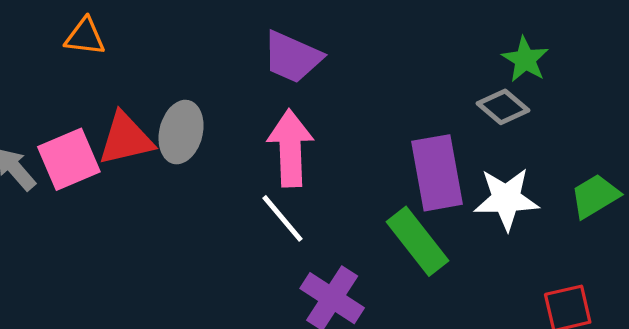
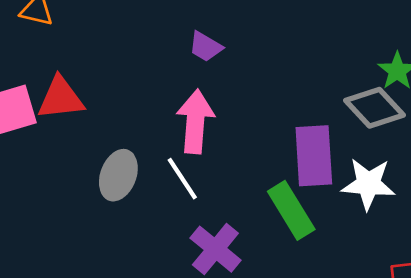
purple trapezoid: (292, 57) -> (206, 47), size x0.7
gray diamond: (503, 107) -> (375, 108), size x1.4
gray ellipse: (181, 132) -> (118, 175), moved

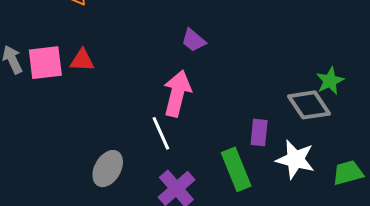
red triangle: (61, 98) -> (82, 60), size x0.7
purple rectangle: (314, 156) -> (259, 133), size x0.6
gray ellipse: (118, 175) -> (108, 169), moved

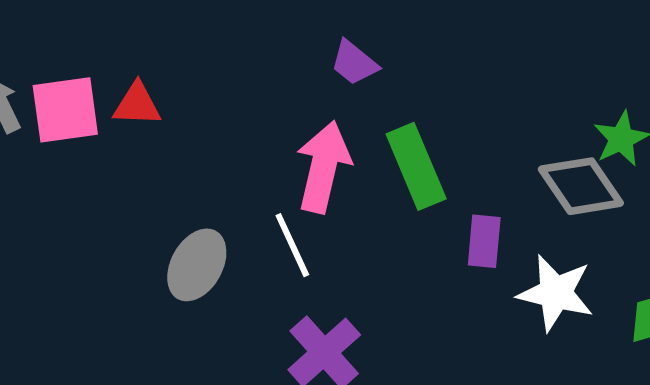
gray ellipse: (108, 169) -> (197, 265), moved
green rectangle: (236, 169) -> (416, 166), moved

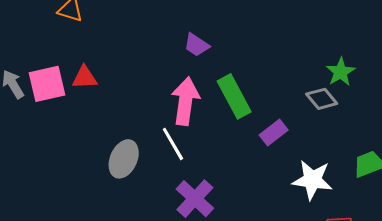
gray diamond: (581, 186) -> (322, 99), size x0.7
purple rectangle: (484, 241) -> (274, 132), turned 52
white star: (556, 293) -> (312, 180), moved

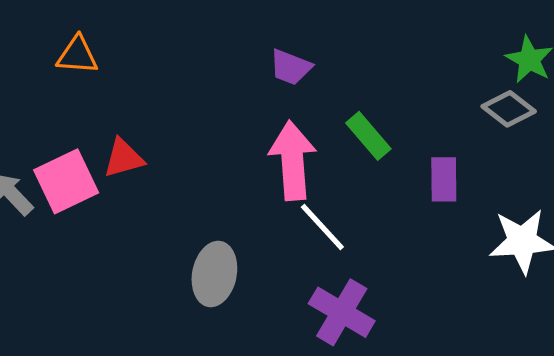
green rectangle: (234, 96) -> (368, 136), size x0.7
purple rectangle: (274, 132) -> (444, 179), turned -40
white line: (173, 144) -> (322, 227), moved

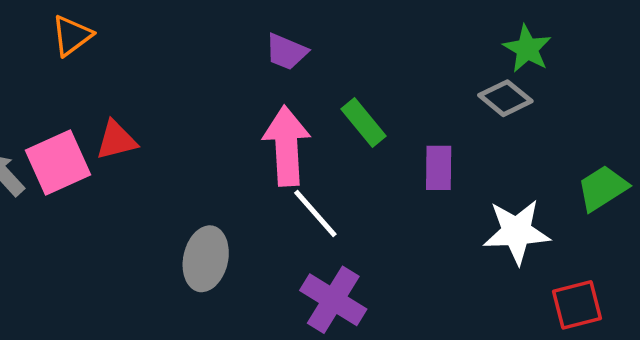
orange triangle: (77, 55) -> (72, 36), turned -42

